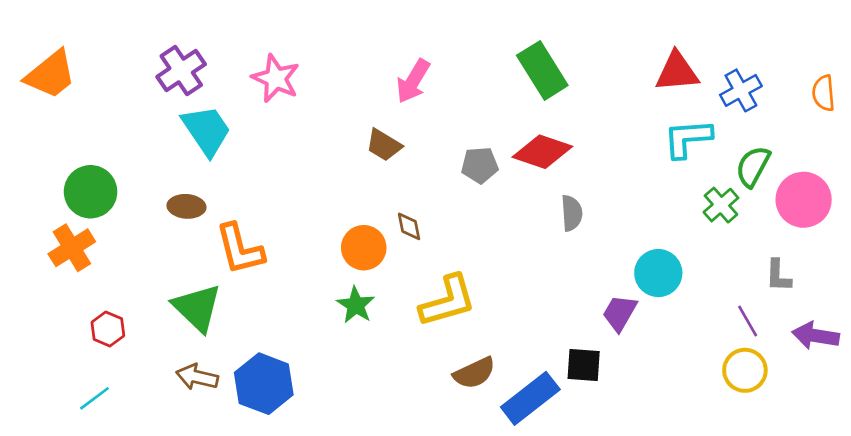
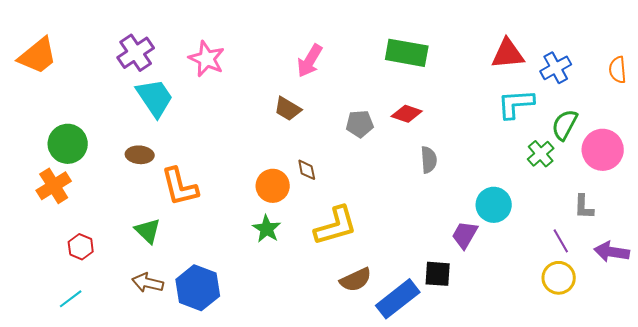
green rectangle: (542, 70) -> (407, 53), turned -48
red diamond: (542, 152) -> (407, 114), size x0.7
green triangle: (197, 308) -> (148, 231), size x0.7

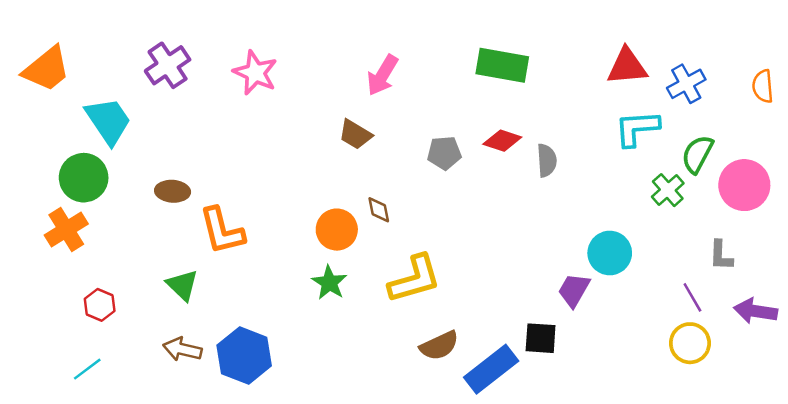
cyan trapezoid: (155, 98) -> (108, 121), moved
gray semicircle: (429, 160) -> (547, 160), moved

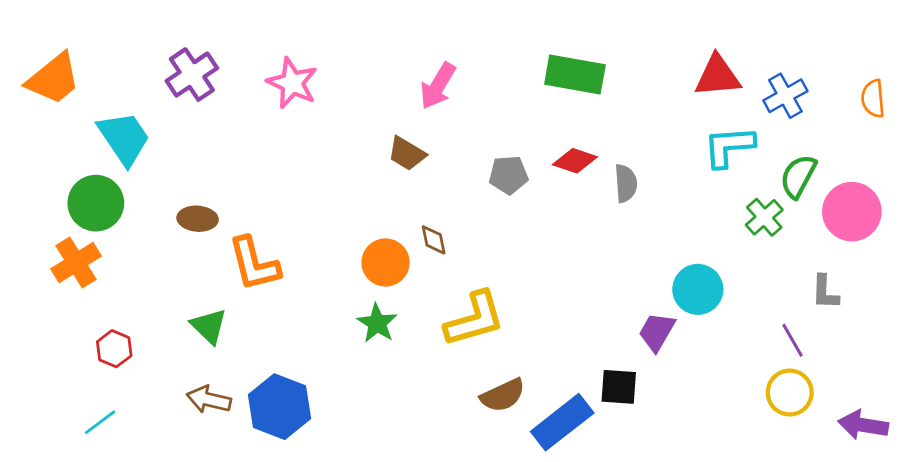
purple arrow: (755, 311) -> (863, 425), moved

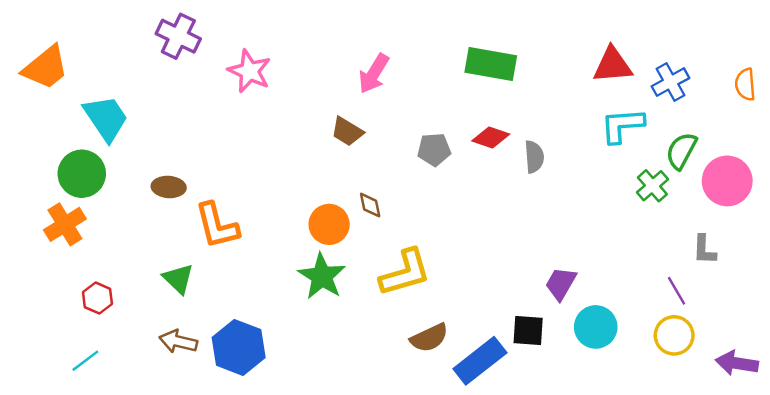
purple cross: (192, 75) -> (178, 36), moved, turned -30
cyan circle: (698, 289) -> (596, 327), moved
green star: (377, 323) -> (322, 276), size x1.4

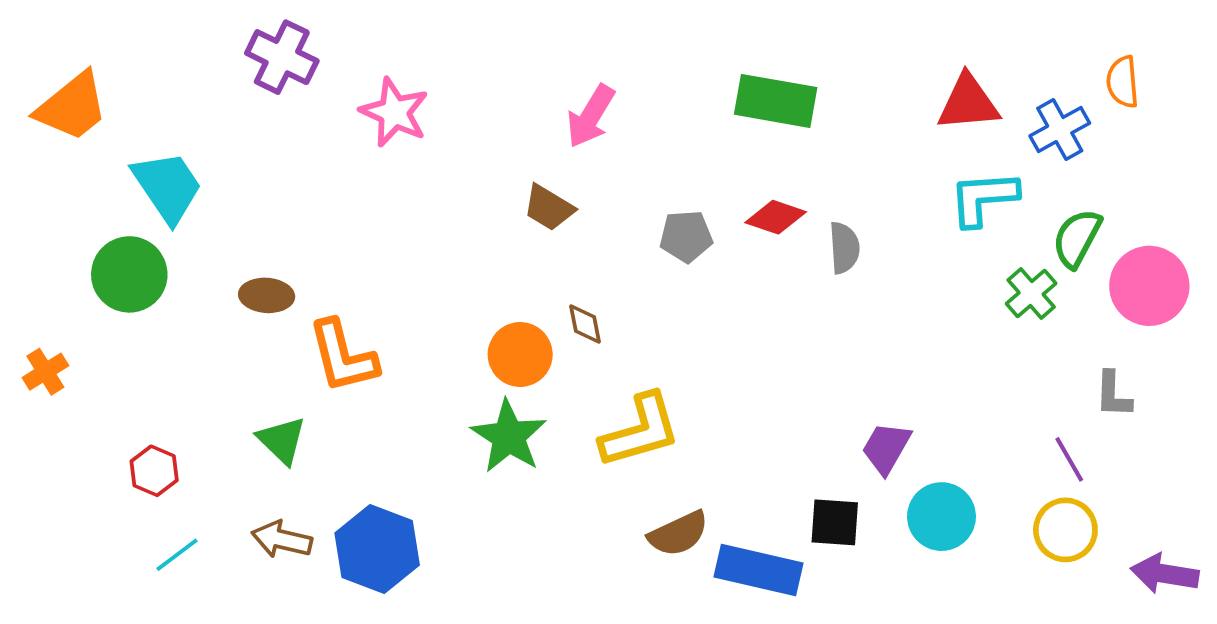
orange semicircle: (745, 84) -> (1123, 82), moved
orange cross: (65, 224) -> (45, 372), moved, size x0.7
cyan line: (85, 361) -> (177, 555), moved
blue rectangle: (480, 361) -> (758, 570), turned 51

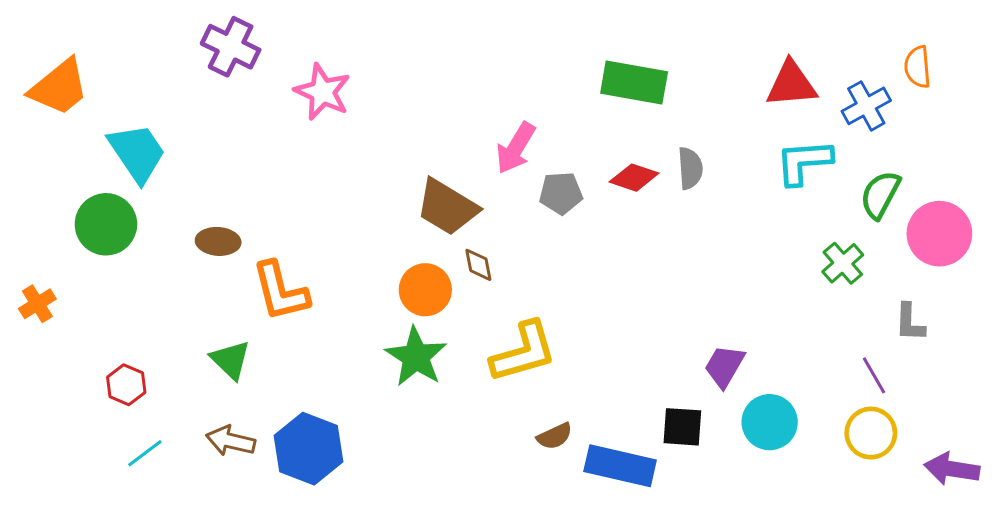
pink arrow: (591, 116) -> (516, 148), moved
brown trapezoid: (549, 208) -> (447, 207), moved, size x1.5
gray semicircle: (844, 248) -> (690, 168), moved
green cross: (1031, 293) -> (843, 263), moved
brown semicircle: (678, 534) -> (555, 436), size x0.7

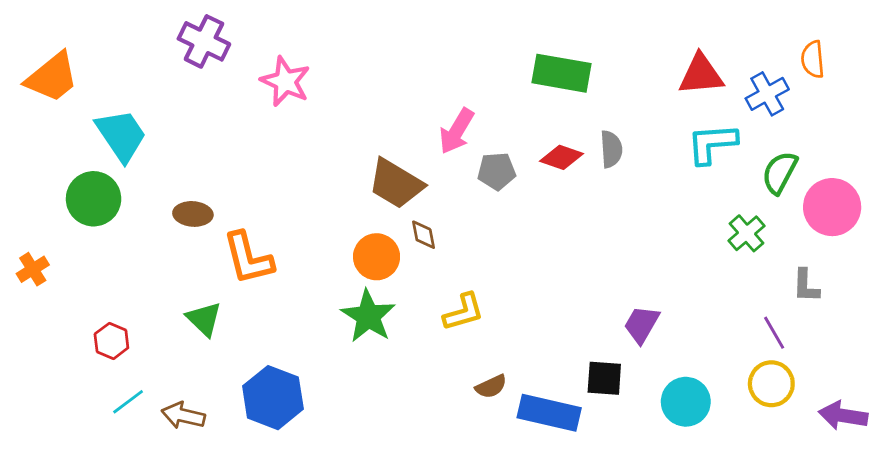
yellow L-shape: (523, 352) -> (463, 312), size x0.7
cyan circle: (770, 422) -> (686, 402), moved
brown arrow: (231, 441) -> (183, 416), moved

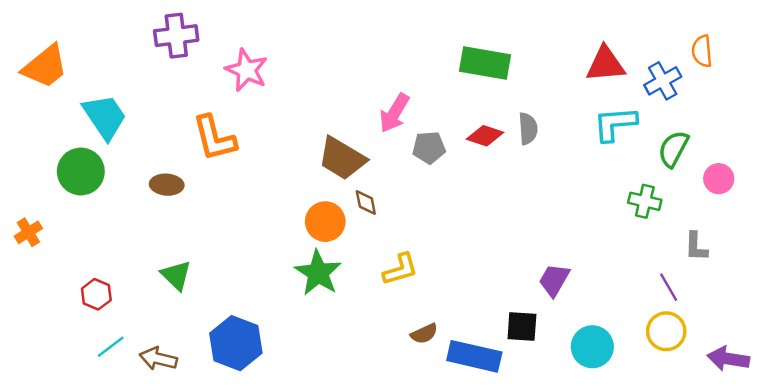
purple cross: (204, 41) -> (176, 36), turned -33
pink circle: (832, 207) -> (719, 179), size x0.6
green cross: (747, 233) -> (645, 201), turned -36
orange L-shape: (248, 258) -> (214, 138), moved

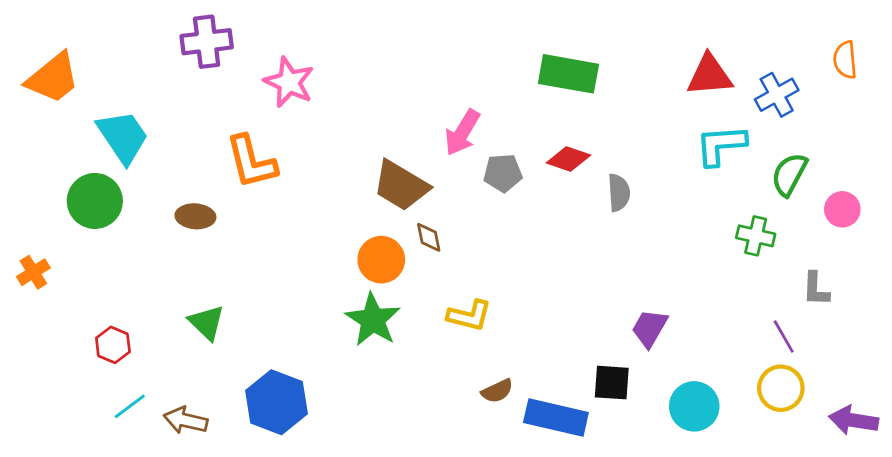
orange semicircle: (702, 51) -> (845, 60), moved
gray semicircle: (528, 129) -> (619, 193), moved
yellow L-shape: (400, 269) -> (469, 316), turned 30

